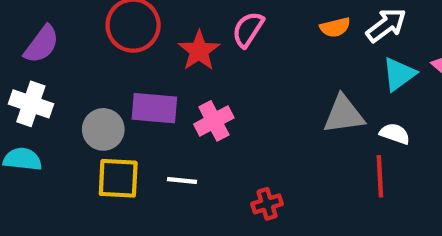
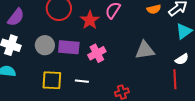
gray triangle: (344, 115) -> (145, 50), moved
gray circle: (103, 129) -> (45, 45), moved
white semicircle: (395, 134) -> (182, 59), turned 128

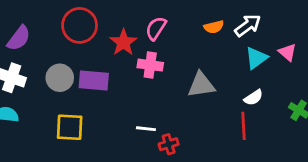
pink cross: (97, 53) -> (150, 65), moved, turned 36
white line: (82, 81) -> (146, 129), moved

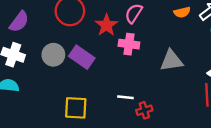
purple rectangle: (94, 81) -> (82, 57), turned 30
yellow square: (70, 127) -> (76, 108), moved

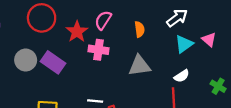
orange semicircle: (182, 12) -> (140, 29), moved, turned -84

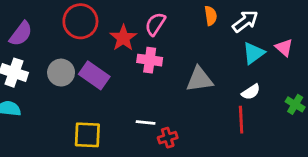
orange semicircle: (140, 29) -> (211, 16), moved

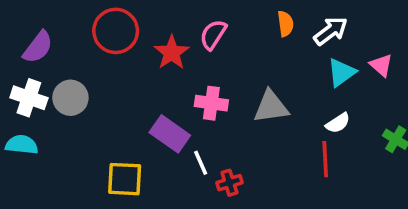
pink cross: (150, 60) -> (211, 103), moved
gray circle: (61, 73) -> (70, 98), moved
purple rectangle: (94, 75) -> (170, 134), moved
white line: (146, 122) -> (201, 163), turned 60

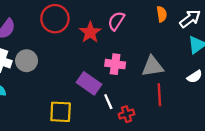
red line: (325, 159) -> (159, 95), moved

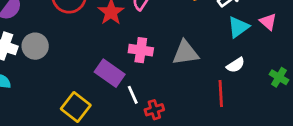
red line: (159, 95) -> (221, 93), moved
yellow square: (61, 112) -> (76, 107), turned 35

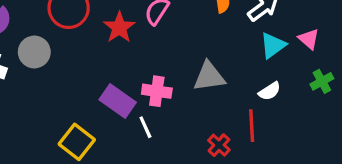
gray circle: (35, 46) -> (34, 52), moved
pink cross: (141, 50) -> (157, 91), moved
green cross: (279, 77) -> (322, 81), moved, turned 30
red cross: (154, 110) -> (219, 145), moved, turned -30

